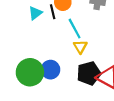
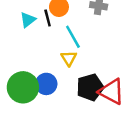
yellow triangle: (80, 47) -> (69, 58), moved

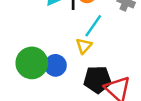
cyan line: (73, 37) -> (93, 26), turned 50

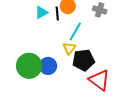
black pentagon: (98, 80) -> (83, 60), moved

